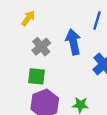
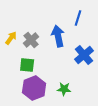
yellow arrow: (28, 18) -> (11, 38), moved

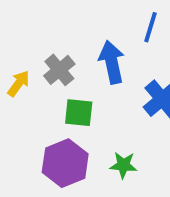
yellow arrow: (11, 38) -> (19, 83), moved
green square: (27, 65) -> (79, 113), moved

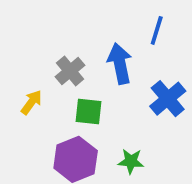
yellow arrow: (19, 83) -> (31, 102), moved

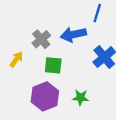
blue arrow: (120, 64) -> (73, 34), turned -90

